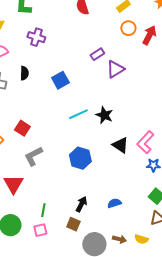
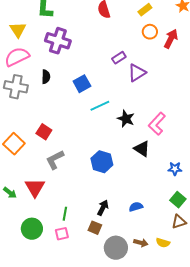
purple cross: (36, 37) -> (58, 41), size x1.4
cyan line: (78, 114) -> (100, 106), moved
pink L-shape: (145, 142) -> (157, 124), moved

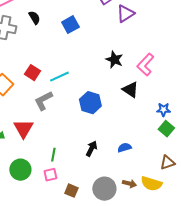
black semicircle: (46, 77) -> (34, 18), turned -32
cyan line: (100, 106) -> (59, 77), moved
green square: (178, 200) -> (166, 129), moved
brown square: (95, 228) -> (71, 191), moved
yellow semicircle: (163, 243) -> (151, 184), size x1.5

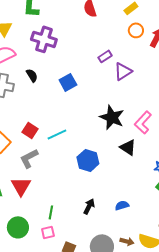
black star: (114, 60) -> (112, 117), size x1.4
gray L-shape: (43, 101) -> (29, 158), moved

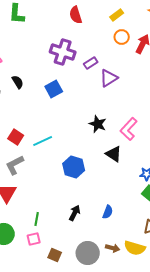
purple cross: (44, 39) -> (63, 52), moved
black star: (112, 117) -> (98, 124), size x0.7
blue semicircle: (122, 205) -> (108, 212), turned 128

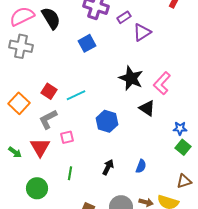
black semicircle: (18, 82) -> (51, 18), moved, size x1.6
black star: (98, 124) -> (131, 78), size x1.4
pink square: (34, 239) -> (67, 137), moved

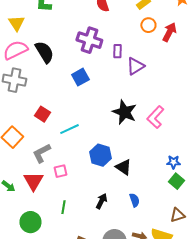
purple rectangle: (124, 17) -> (117, 51), turned -56
red square: (49, 91) -> (42, 114), moved
black triangle: (147, 108) -> (123, 167), moved
blue semicircle: (141, 166) -> (134, 200), turned -40

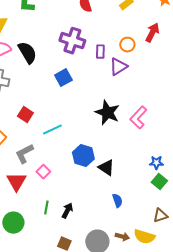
orange circle: (148, 25) -> (127, 45), moved
pink square: (60, 171) -> (43, 172), turned -32
black arrow: (101, 201) -> (67, 211), moved

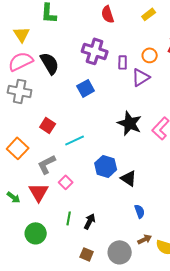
brown arrow: (122, 237) -> (145, 239), moved, turned -40

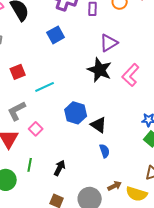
purple triangle: (141, 77) -> (109, 43), moved
red square: (48, 125) -> (18, 72), turned 35
blue semicircle: (140, 211) -> (105, 151), moved
green line: (69, 218) -> (30, 165), moved

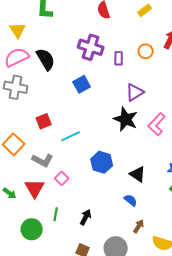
gray L-shape: (17, 111) -> (43, 160), turned -125
black triangle: (99, 125) -> (138, 174), moved
blue semicircle: (105, 151) -> (131, 200), turned -32
brown arrow: (115, 186) -> (139, 226), moved, turned -32

